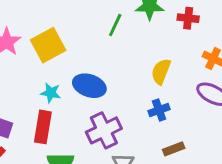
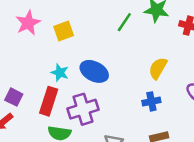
yellow square: (48, 45) -> (64, 31), size x0.7
purple cross: (104, 130) -> (83, 109), moved

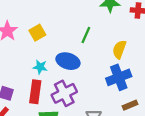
green line: (124, 22) -> (86, 35), moved
blue cross: (151, 101) -> (119, 77), size x1.6

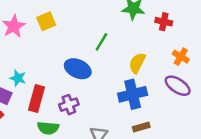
yellow square: (37, 33) -> (46, 21), moved
cyan star: (40, 67) -> (18, 78), moved
purple cross: (64, 93) -> (69, 105), size x0.7

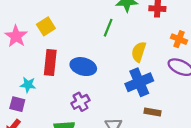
green line: (101, 42) -> (108, 28), moved
red rectangle: (37, 99) -> (50, 62), moved
brown rectangle: (141, 127) -> (153, 112), turned 35

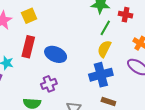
green line: (108, 28) -> (105, 28), moved

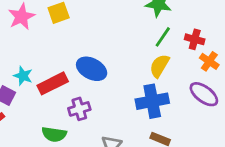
red cross: (126, 15) -> (195, 39), moved
red rectangle: (28, 47) -> (53, 83), moved, turned 45

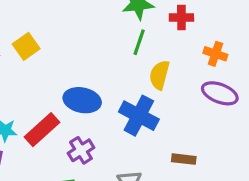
green line: (163, 37) -> (139, 42), moved
red cross: (195, 39) -> (181, 17), moved
blue cross: (152, 101) -> (139, 116), moved, turned -36

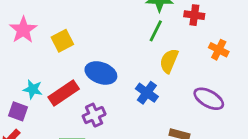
yellow square: (26, 46) -> (62, 41), moved
purple ellipse: (220, 93) -> (209, 99), moved
blue cross: (139, 116) -> (147, 93), size x0.7

